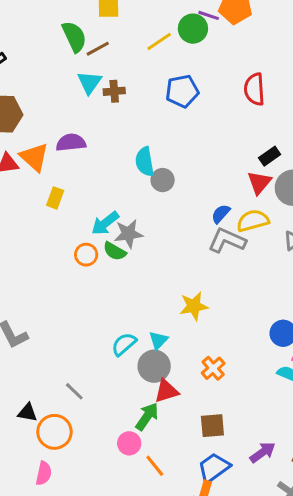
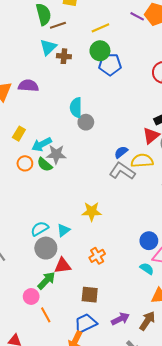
green circle: (193, 29) -> (100, 51), moved
yellow rectangle: (55, 198) -> (19, 134), moved
gray circle: (154, 366) -> (46, 248), moved

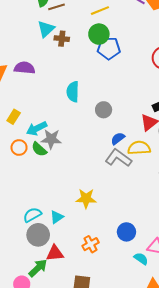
gray circle: (86, 122) -> (104, 110), moved
blue circle: (149, 241) -> (126, 232), moved

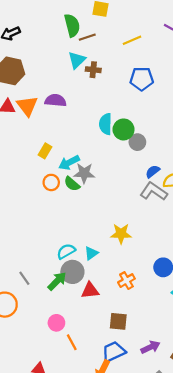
green circle: (99, 34) -> (124, 129), moved
green arrow: (38, 268) -> (57, 281), moved

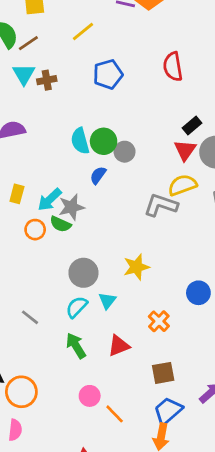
blue semicircle: (153, 171) -> (98, 175), moved
gray circle: (72, 272) -> (83, 273), moved
gray line: (24, 278) -> (30, 317), moved
green arrow: (57, 281) -> (76, 346), turned -60

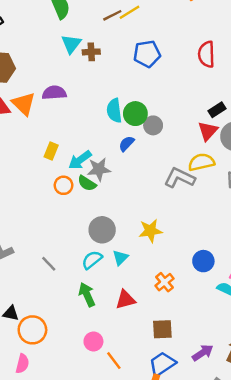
brown line: (28, 43) -> (112, 15), moved

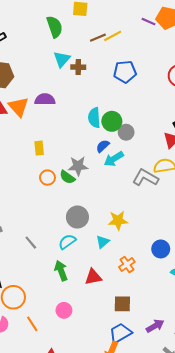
yellow rectangle: (51, 151) -> (39, 148), turned -32
cyan arrow: (80, 160) -> (114, 159), moved
cyan triangle: (120, 258) -> (103, 242), moved
orange line: (114, 361) -> (32, 324), moved

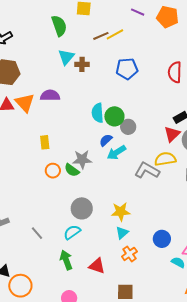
purple line: (148, 22) -> (138, 12), moved
cyan triangle: (103, 242) -> (122, 233), moved
red triangle: (93, 277) -> (97, 266), turned 30

